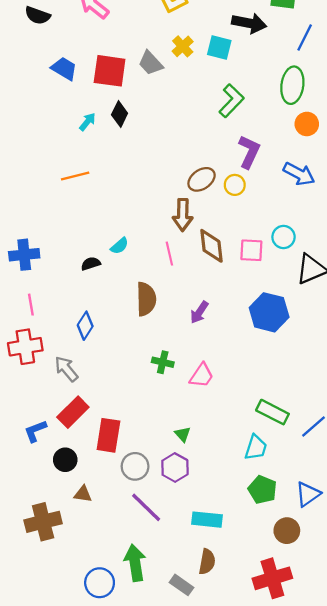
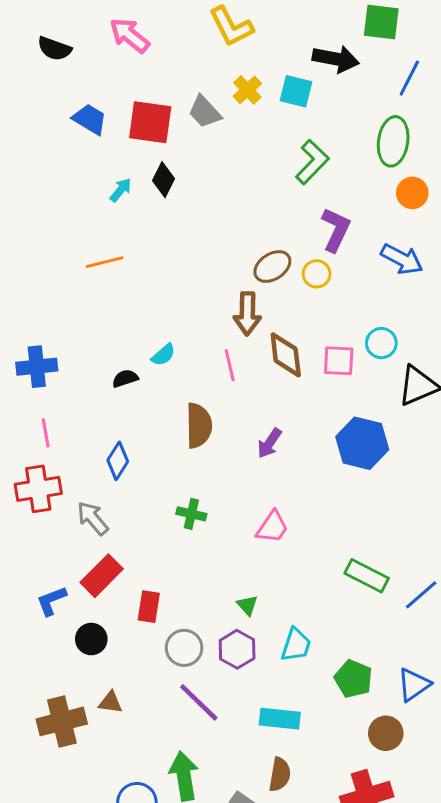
green cross: (163, 362) -> (191, 514), moved
red rectangle: (108, 435) -> (149, 607), size x0.7
cyan trapezoid: (256, 448) -> (296, 645), moved
brown triangle: (83, 494) -> (110, 702), moved

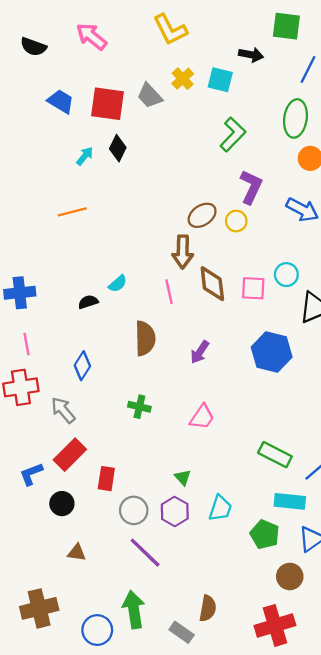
black arrow: (336, 59) -> (251, 55), size x0.7
cyan rectangle: (280, 719) -> (290, 501), moved
brown cross: (62, 721) -> (39, 608), moved

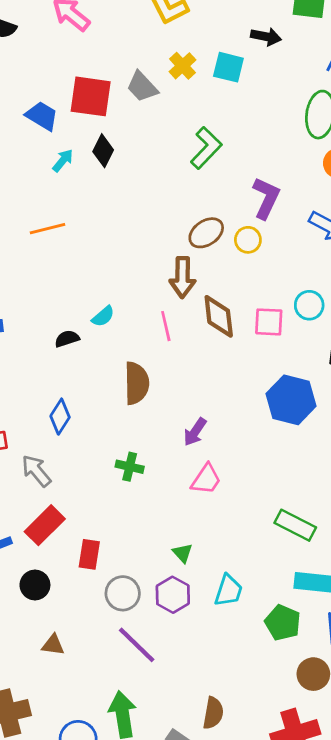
blue trapezoid: (61, 101) -> (42, 116), moved
green L-shape: (233, 134) -> (206, 148), moved
purple arrow: (200, 352) -> (195, 432), moved

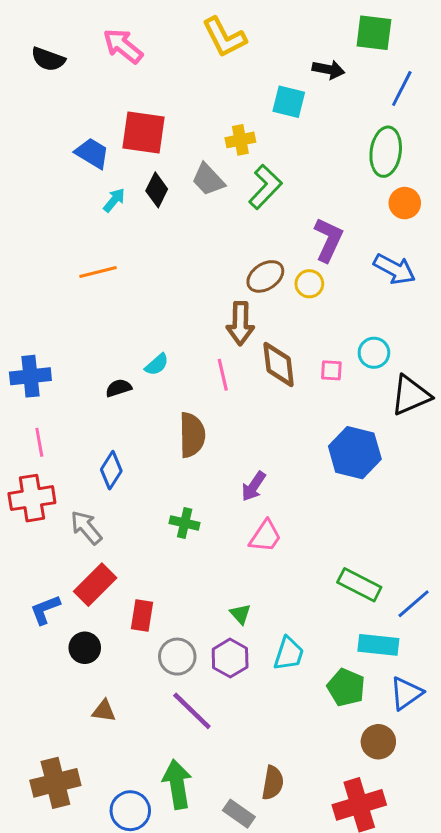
yellow cross: (183, 66) -> (240, 140), moved, turned 32
gray trapezoid: (142, 87) -> (208, 180), moved
pink square: (269, 322) -> (331, 370), size x0.7

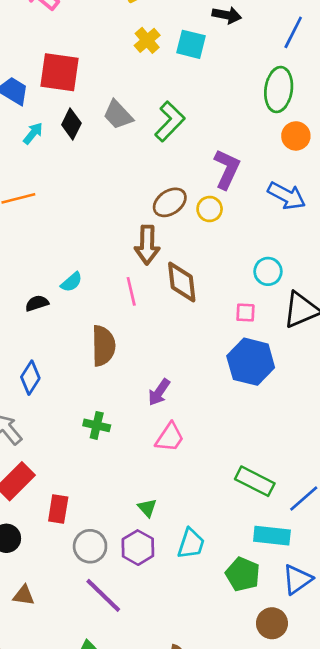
yellow cross: (240, 140) -> (147, 40), moved, turned -30
pink square: (331, 370) -> (245, 313), moved

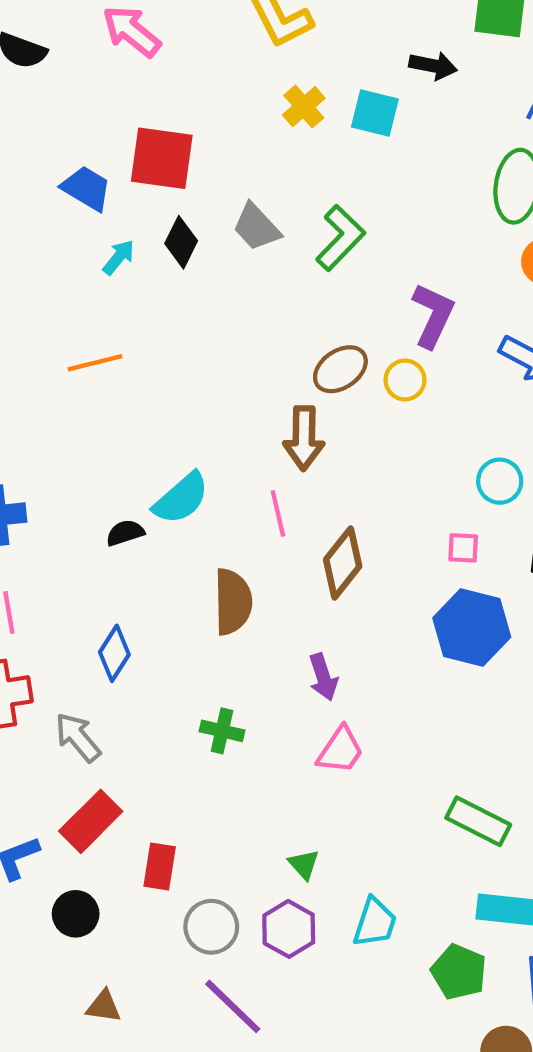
cyan semicircle: (71, 282) -> (181, 498), size x1.6
brown diamond: (182, 282) -> (343, 563), moved, turned 45
purple arrow: (159, 392) -> (323, 677), turned -52

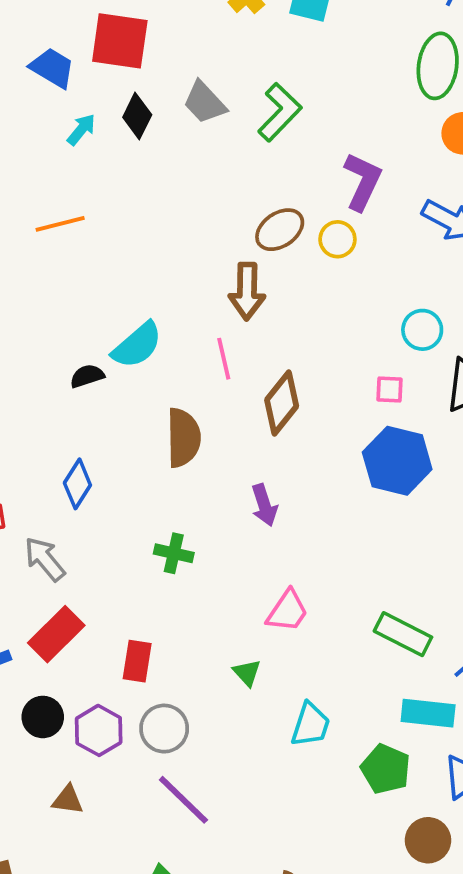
pink trapezoid: (340, 750) -> (287, 611), moved
red rectangle: (160, 866) -> (137, 661), moved
purple hexagon: (289, 929) -> (99, 730), moved

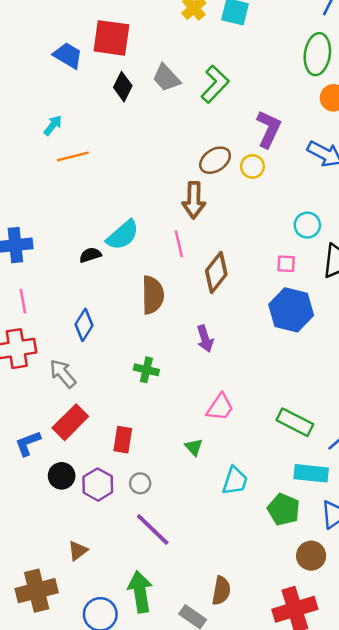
cyan arrow: (81, 129) -> (53, 125), moved
gray circle: (164, 729) -> (140, 483), size x0.7
brown triangle: (68, 800) -> (78, 551), moved, turned -45

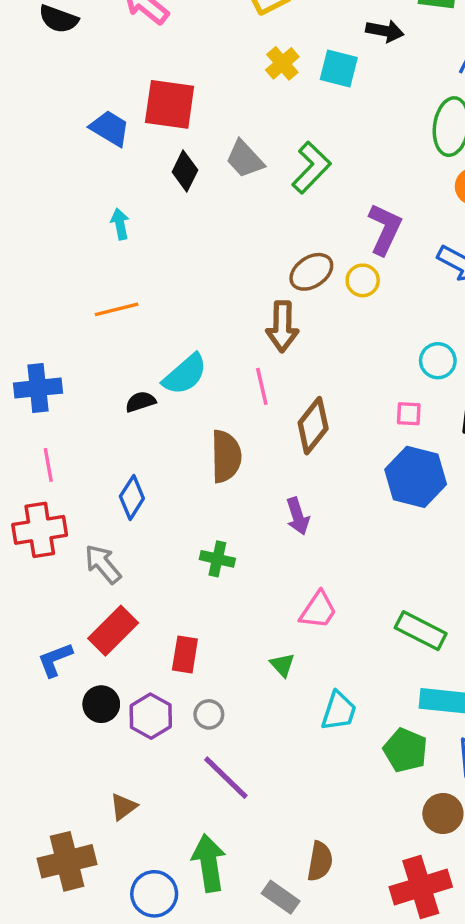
cyan arrow: (53, 125) -> (120, 224), moved, turned -50
orange line: (73, 156) -> (117, 309), moved

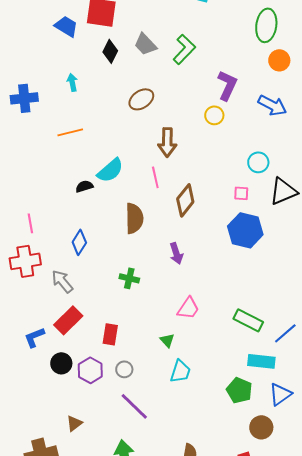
brown ellipse: (311, 272) -> (141, 99), moved
blue cross: (38, 388) -> (24, 98), moved
cyan trapezoid: (339, 711) -> (180, 371), moved

